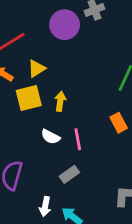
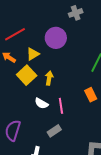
purple circle: (65, 25) -> (56, 38), moved
yellow square: (29, 98) -> (27, 75), turned -30

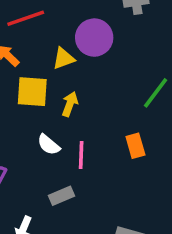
yellow triangle: (33, 54) -> (64, 59), moved
yellow square: (27, 75) -> (32, 92), turned 36

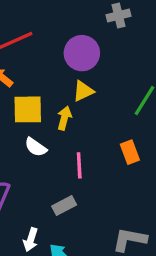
yellow triangle: (64, 59) -> (83, 91), moved
white semicircle: (49, 145) -> (36, 147), moved

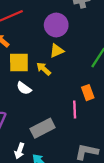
yellow arrow: (64, 118) -> (44, 69), turned -64
pink line: (79, 165) -> (75, 110), moved
gray rectangle: (64, 206) -> (43, 128), size x1.5

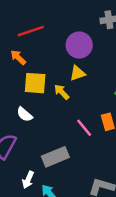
white semicircle: (24, 88) -> (25, 114), moved
pink line: (75, 110) -> (84, 128), moved, turned -42

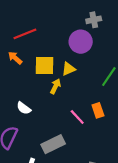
purple circle: (79, 45) -> (81, 42), moved
yellow square: (35, 83) -> (45, 66), moved
yellow arrow: (62, 92) -> (55, 86), turned 72

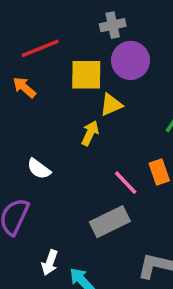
gray cross: (94, 20) -> (113, 25), moved
yellow square: (45, 66) -> (86, 75), moved
gray rectangle: (53, 144) -> (110, 222), moved

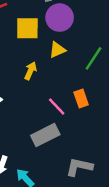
yellow triangle: (111, 105) -> (57, 50), moved

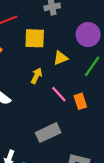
purple circle: (60, 18) -> (88, 35), moved
pink line: (57, 107) -> (59, 94), moved

